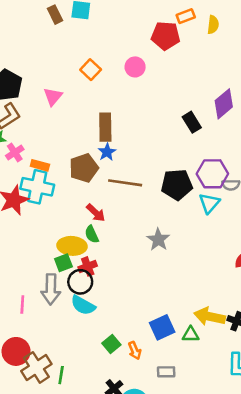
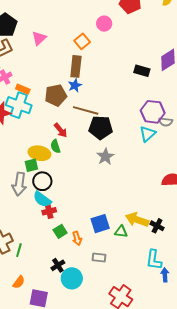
orange square: (91, 70) -> (82, 41), moved
black rectangle: (192, 122) -> (142, 71), turned -49
black pentagon: (177, 185) -> (101, 128), moved
red cross: (88, 266) -> (49, 211), moved

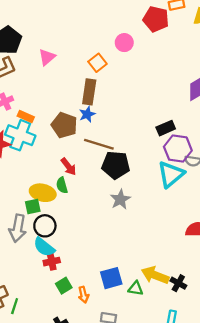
black rectangle: (142, 71) -> (166, 128), moved, turned -42
brown pentagon: (56, 95) -> (64, 125), turned 30
cyan triangle: (148, 134) -> (171, 174), size x1.4

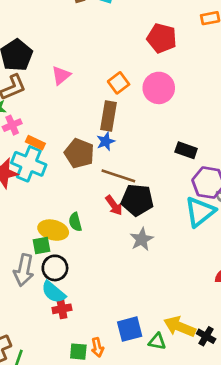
red pentagon: (156, 19) -> (162, 38), moved
pink circle: (124, 43) -> (159, 88), moved, size x1.5
black rectangle: (166, 128) -> (186, 150), moved, turned 42
red arrow: (69, 167) -> (114, 205), moved
green square: (64, 286) -> (78, 352), moved, turned 35

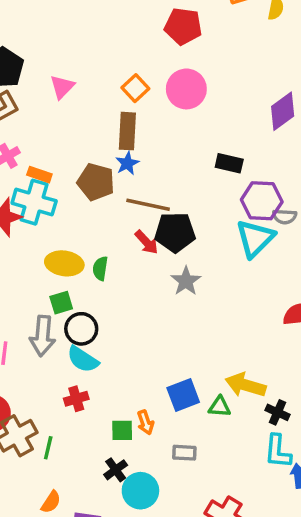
green semicircle: (75, 222) -> (100, 268), turned 30
yellow ellipse: (53, 230) -> (64, 263), moved
red cross: (62, 309) -> (76, 399), moved
black cross: (206, 336) -> (278, 412), moved

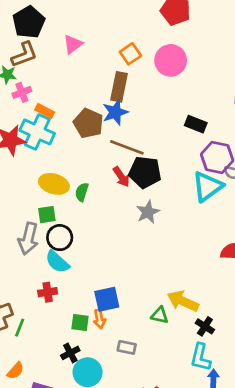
blue star: (127, 163) -> (115, 112), size x1.4
blue square: (183, 395) -> (107, 299), moved

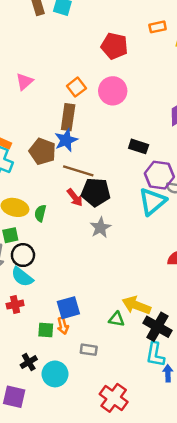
black cross: (205, 326) -> (157, 327), size x1.6
black cross: (70, 353) -> (29, 362), moved

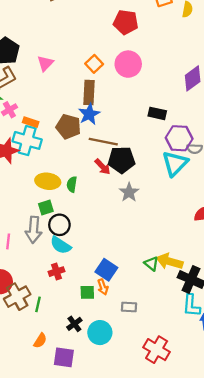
blue square: (68, 308) -> (106, 270), turned -35
green triangle: (116, 319) -> (151, 264), moved, turned 35

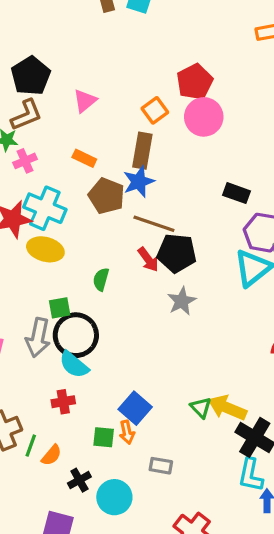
red pentagon: (126, 22) -> (195, 82), moved, turned 30
orange rectangle: (31, 122) -> (84, 158), moved
yellow ellipse: (48, 181) -> (45, 249), moved
black circle: (59, 225) -> (76, 335), size x1.4
orange semicircle: (40, 341) -> (51, 455), moved

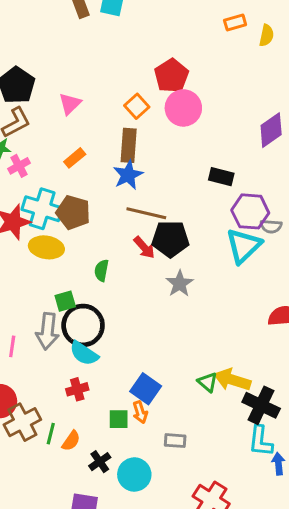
orange rectangle: (84, 158) -> (75, 158), turned -60
brown pentagon: (106, 196) -> (73, 212), moved

